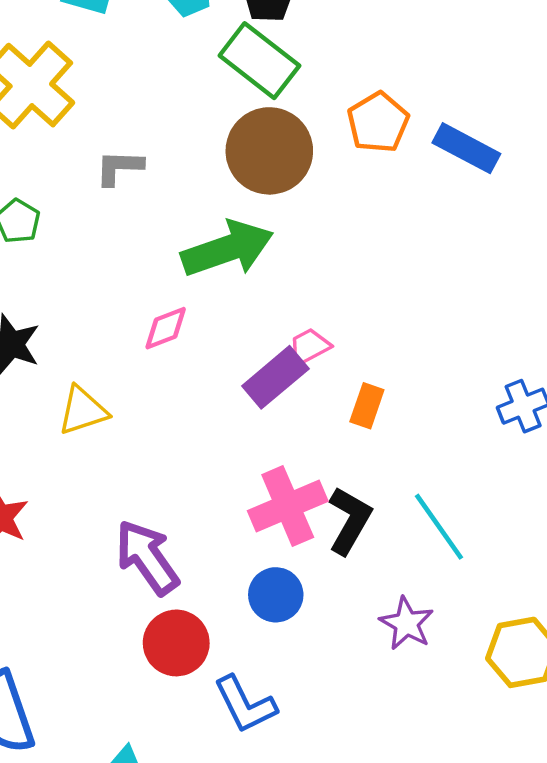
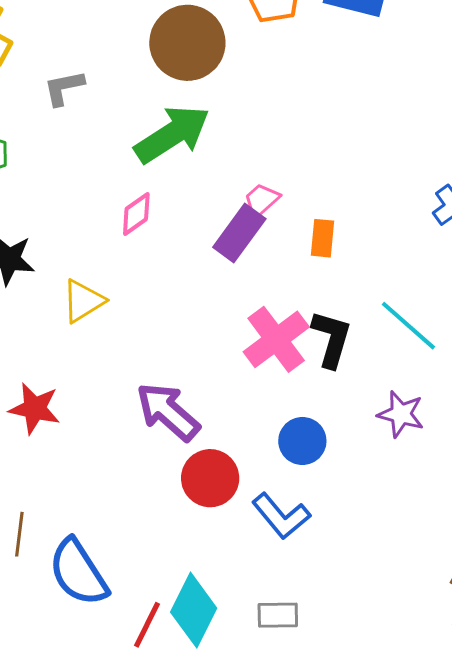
blue circle: (276, 595) -> (302, 441), moved

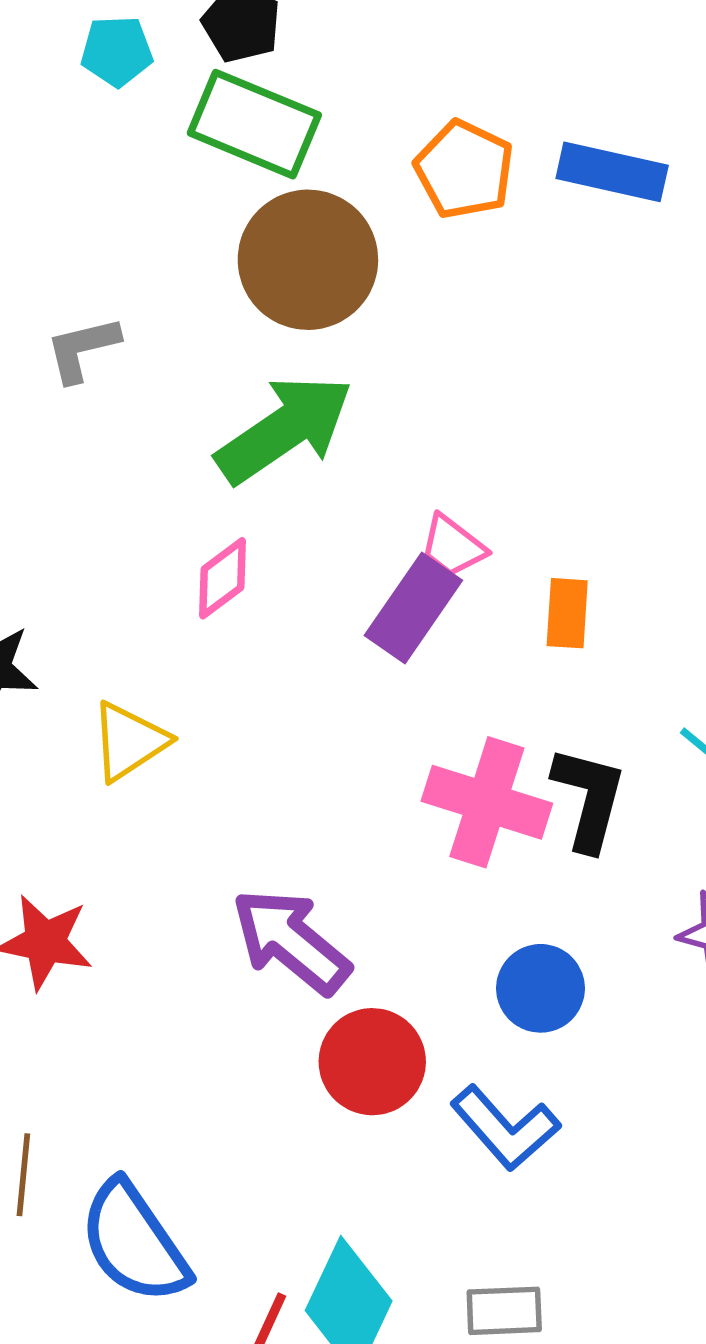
pink trapezoid: (262, 200) -> (453, 546), turned -99
pink cross: (276, 339) -> (487, 802), turned -34

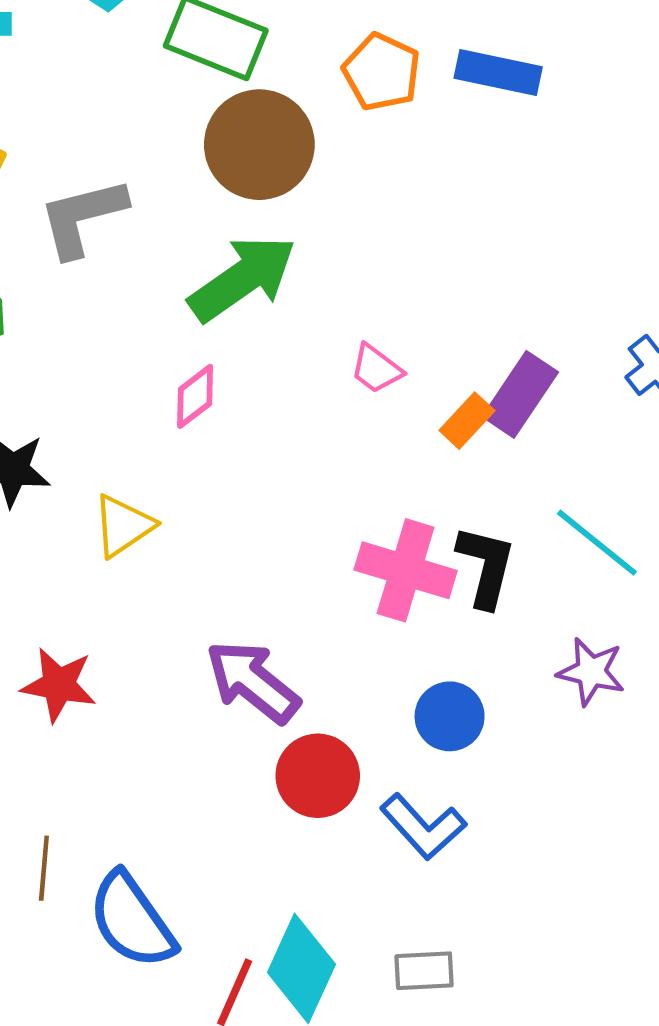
gray L-shape: (82, 349) -> (82, 217), size x1.5
purple rectangle: (413, 608) -> (520, 394), moved
orange rectangle: (567, 613) -> (467, 421), turned 40

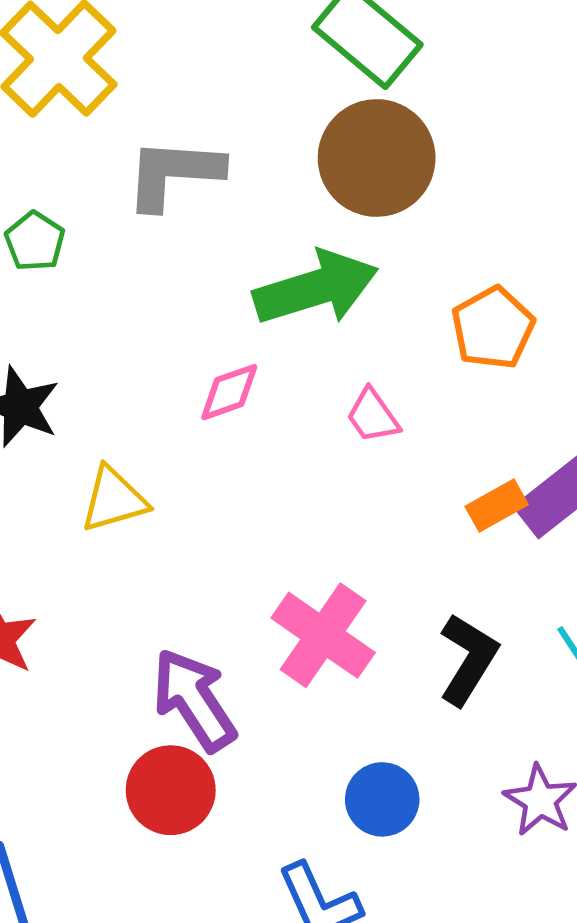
orange pentagon: (382, 72) -> (493, 328), moved
pink trapezoid: (376, 369) -> (373, 416), moved
pink cross: (406, 570) -> (323, 635), moved
red circle: (318, 776) -> (171, 790), moved

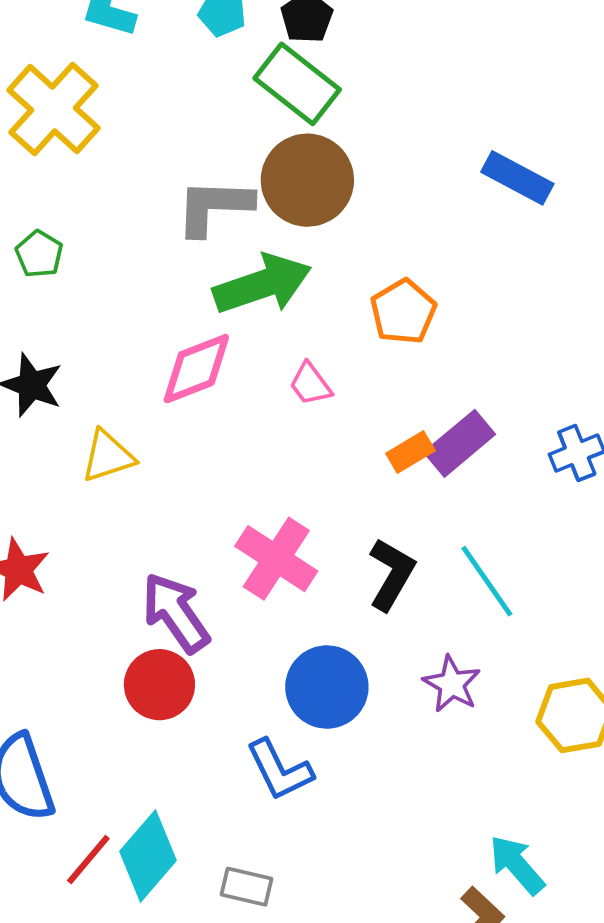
gray L-shape: (174, 174) -> (214, 207), moved
pink diamond: (229, 392) -> (196, 369), size x1.5
blue circle: (382, 799) -> (327, 687), size x1.4

